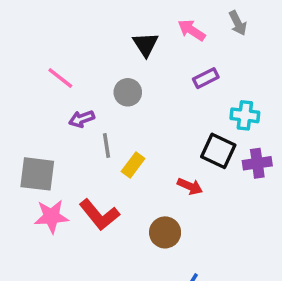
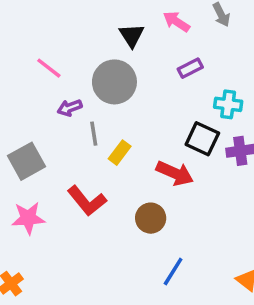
gray circle: (128, 92) -> (114, 82), size x1.6
gray square: (37, 174) -> (27, 161), turned -36
red arrow: (190, 186) -> (175, 173), size x1.5
pink star: (51, 216) -> (28, 218), moved

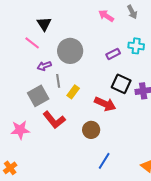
black triangle: (132, 35) -> (44, 24), moved
purple rectangle: (190, 68) -> (113, 54), moved
cyan cross: (228, 104) -> (136, 46), moved
gray square: (27, 161) -> (38, 96), moved

